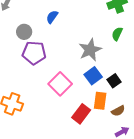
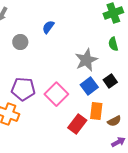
green semicircle: (117, 34) -> (113, 44), turned -40
purple pentagon: (34, 53) -> (23, 89), moved
black square: (114, 81) -> (110, 81), moved

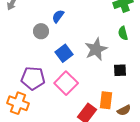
gray circle: (20, 42) -> (41, 31), moved
black square: (110, 81) -> (120, 70), turned 32
blue square: (89, 86) -> (64, 53), moved

